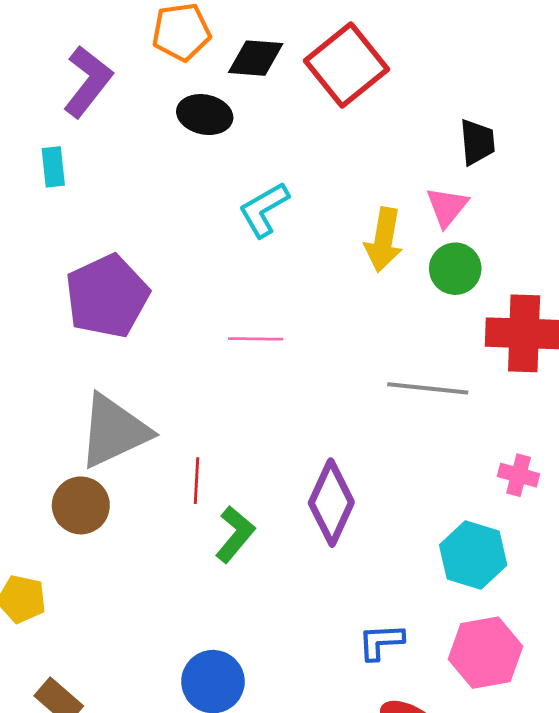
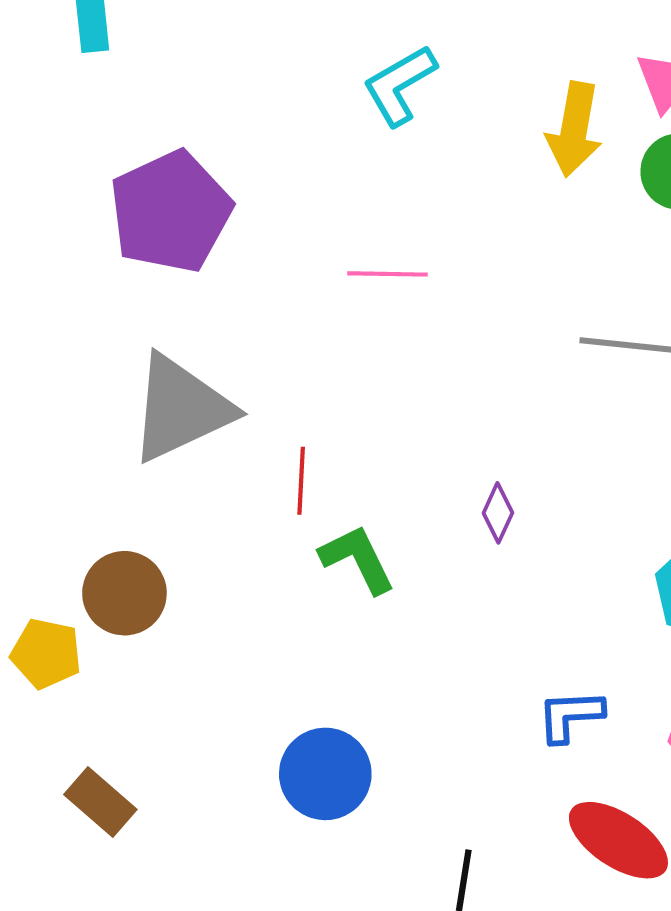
purple diamond: (331, 503) -> (498, 513), size x0.5
brown circle: (81, 505) -> (124, 593), moved
green L-shape: (235, 534) -> (357, 559), turned -66

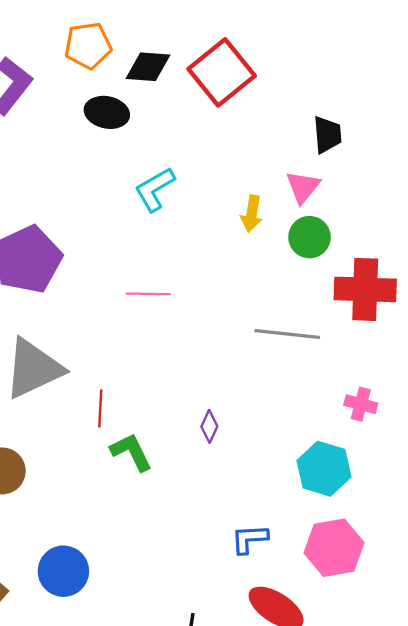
yellow arrow: (574, 129) -> (252, 214), size x0.7
blue circle: (325, 774) -> (63, 571), moved

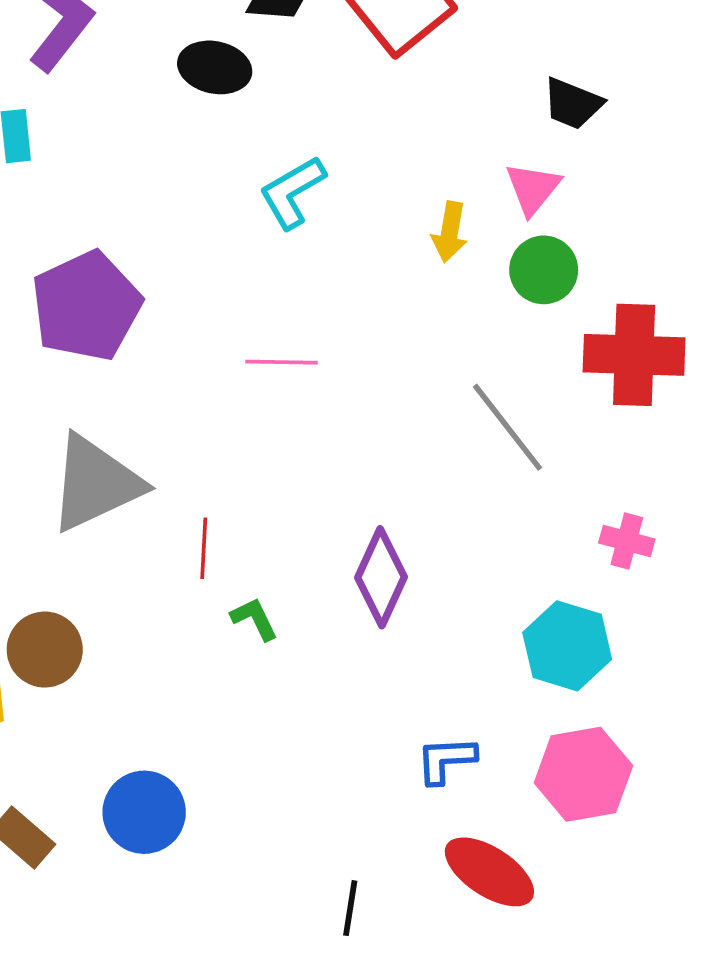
black trapezoid: (327, 135) -> (573, 104), turned 117
gray line: (287, 334) -> (508, 427), turned 46
purple diamond: (209, 426) -> (381, 577), size x1.8
green L-shape: (131, 452) -> (254, 619), size x0.7

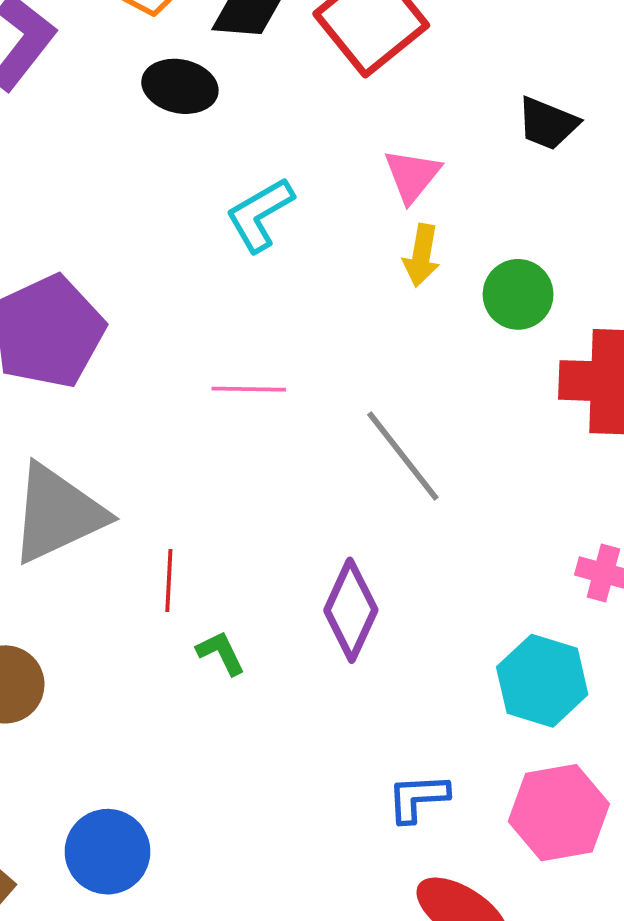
pink triangle: (533, 189) -> (412, 176), moved
gray line: (508, 427) -> (403, 456), moved

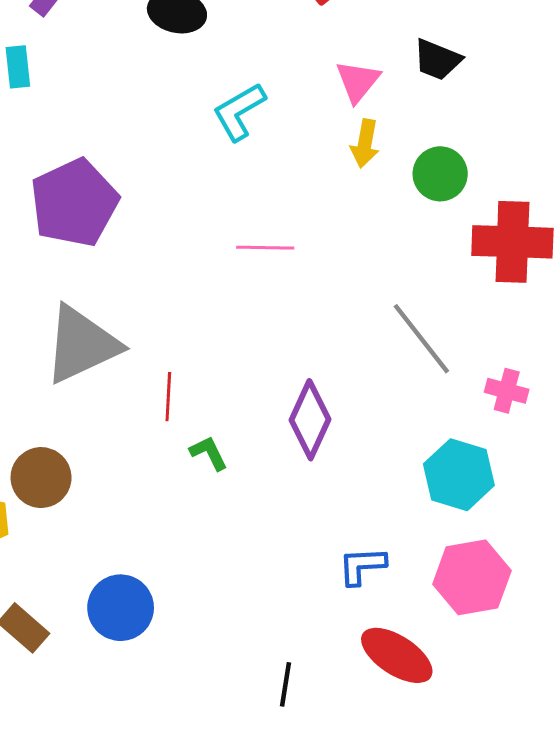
black trapezoid: (548, 123) -> (437, 60), moved
pink line: (249, 389) -> (265, 248), moved
gray line: (403, 456) -> (421, 339), moved

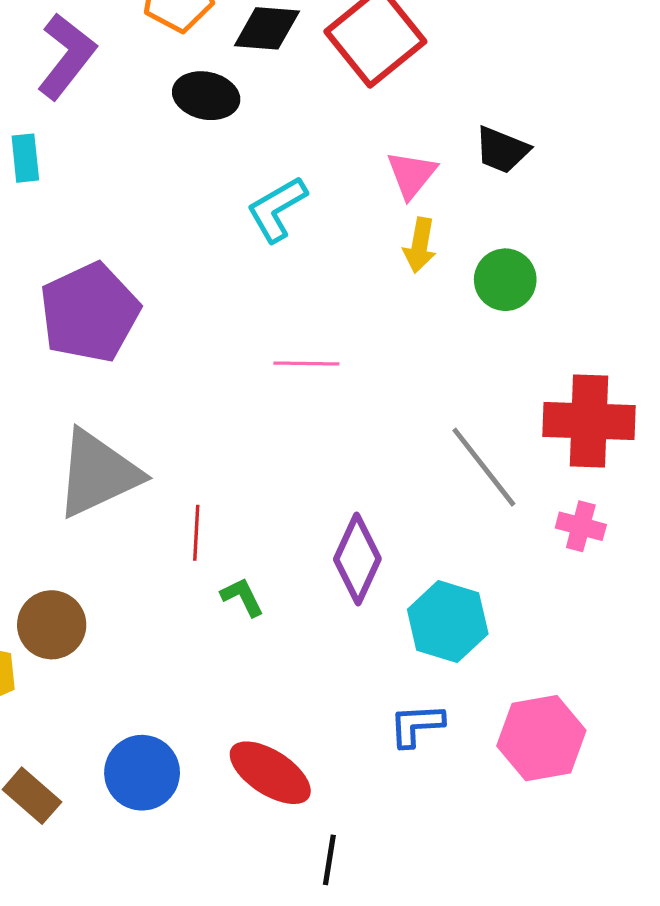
red cross: (512, 242) -> (589, 421), moved
cyan hexagon: (459, 475) -> (448, 622), moved
red ellipse: (397, 655) -> (270, 773), moved

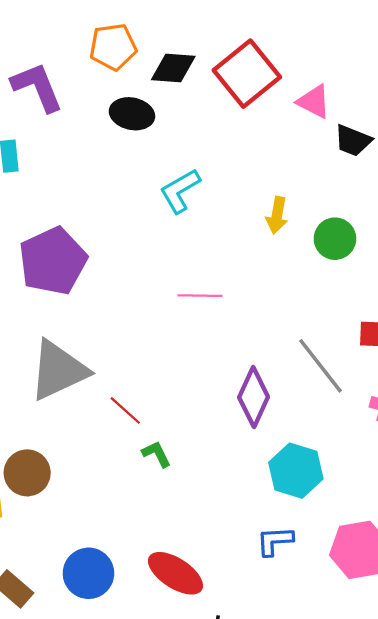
purple L-shape: (66, 56) -> (37, 87), turned -60
black trapezoid: (502, 150) -> (353, 141), moved
pink triangle: (412, 175) -> (314, 101), moved, turned -42
red line: (196, 533) -> (125, 410), turned -51
purple diamond: (357, 559) -> (254, 397), moved

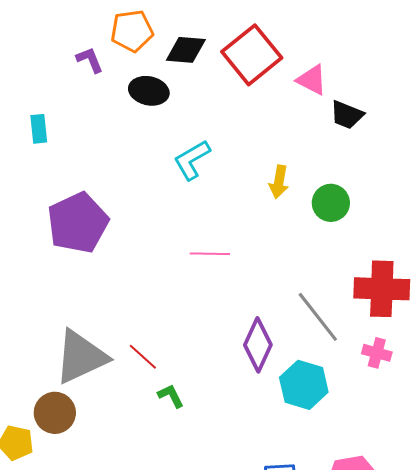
purple L-shape: (37, 87) -> (90, 60), moved, size x0.6
gray triangle: (58, 370) -> (81, 357), moved
cyan hexagon: (296, 471) -> (304, 385), moved

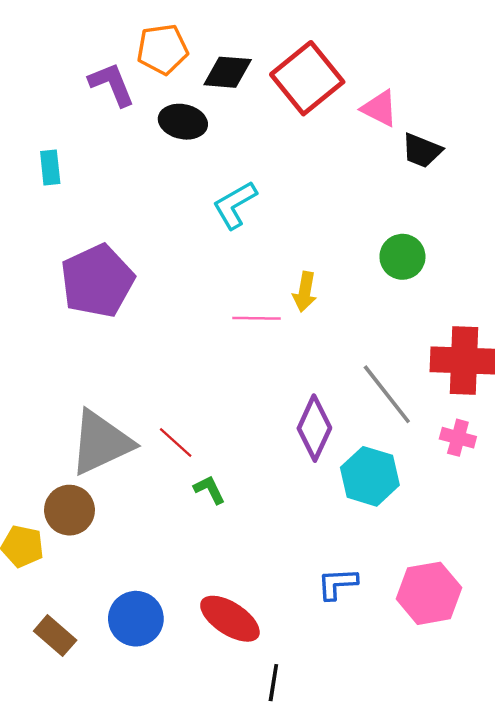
purple L-shape: (90, 60) -> (112, 84), size x1.4
yellow arrow: (279, 182) -> (305, 292), moved

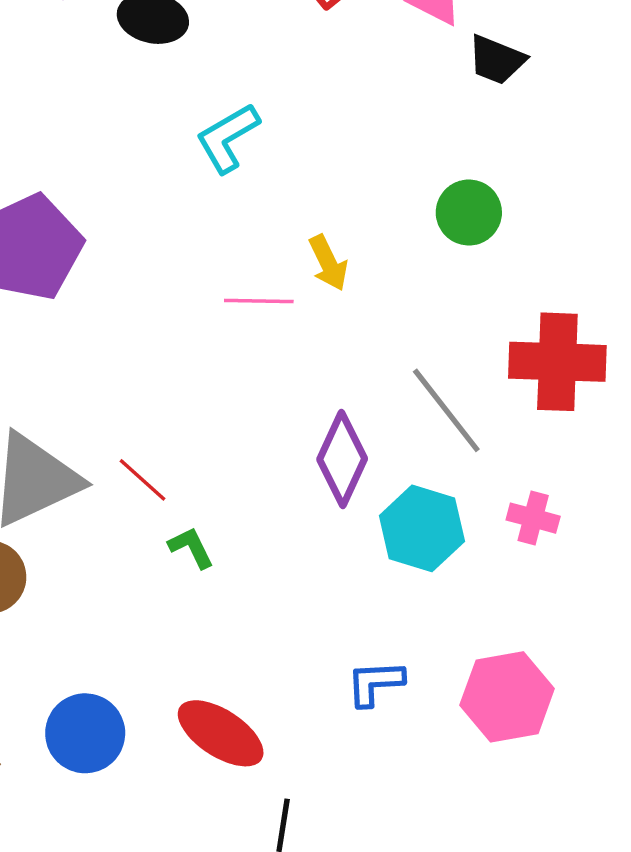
yellow arrow: (305, 292) -> (328, 263), turned -36
pink cross: (458, 438) -> (533, 518), moved

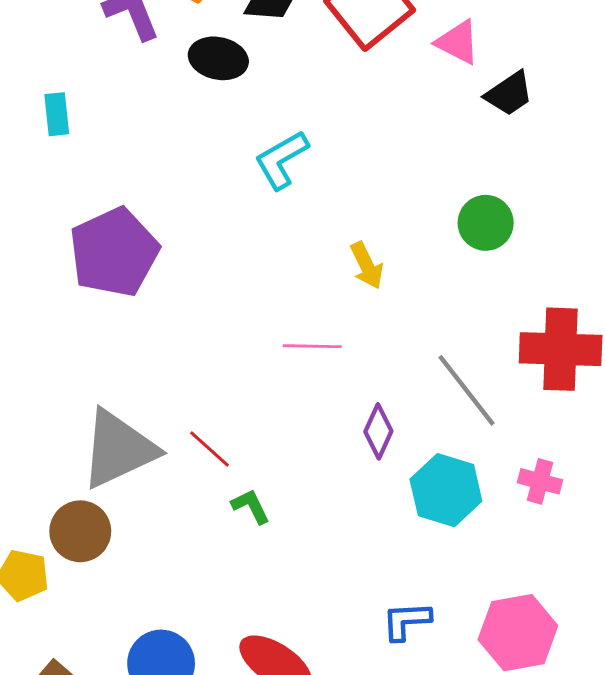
black trapezoid: (497, 60) -> (509, 94), turned -56
pink line: (259, 301) -> (312, 346), moved
purple diamond: (342, 459) -> (378, 431), size x0.7

